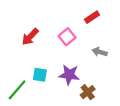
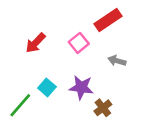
red rectangle: (92, 17) -> (108, 20), size x1.5
cyan square: (40, 75) -> (47, 87), turned 32

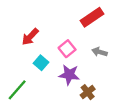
pink square: (79, 43) -> (67, 49), moved
cyan square: (47, 87) -> (41, 63), moved

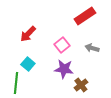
cyan square: (41, 63) -> (28, 64), moved
green line: (17, 90) -> (16, 83), turned -35

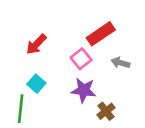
red rectangle: (85, 16) -> (101, 34), moved

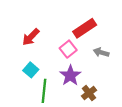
purple star: (84, 90) -> (70, 75), turned 30
green line: (21, 109) -> (44, 91), moved

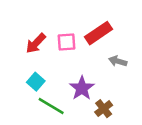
pink square: (68, 49) -> (66, 42), moved, turned 35
green line: (44, 91) -> (51, 106), turned -65

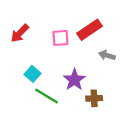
red arrow: (36, 43) -> (20, 33), moved
brown cross: (104, 109) -> (94, 98), turned 35

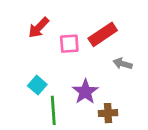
red arrow: (20, 33) -> (39, 28), moved
green line: (46, 96) -> (53, 110), turned 55

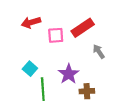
red arrow: (39, 28) -> (31, 22), turned 30
gray arrow: (123, 64) -> (99, 51), turned 40

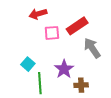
red arrow: (31, 22) -> (38, 14), moved
gray arrow: (99, 51) -> (92, 48), size x1.5

